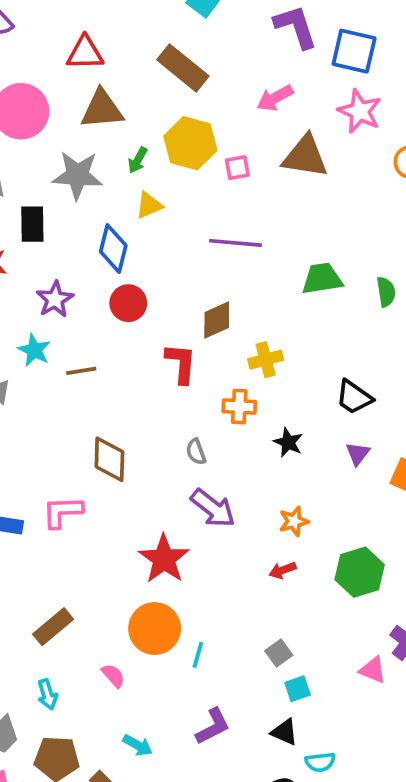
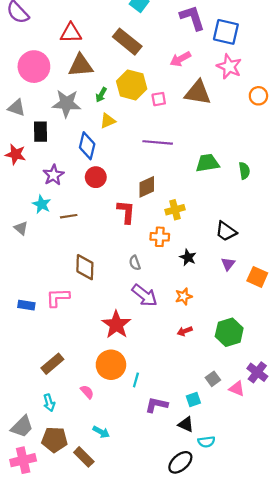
orange star: (294, 521) -> (184, 296), moved
gray square: (279, 653) -> (213, 379), moved
purple L-shape: (213, 726) -> (157, 405), moved, turned -140

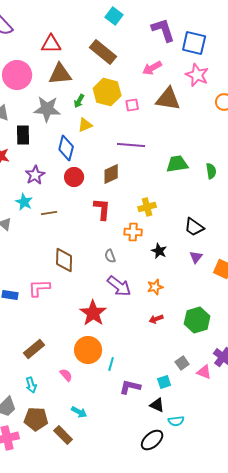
brown diamond: (147, 187) -> (111, 174), moved

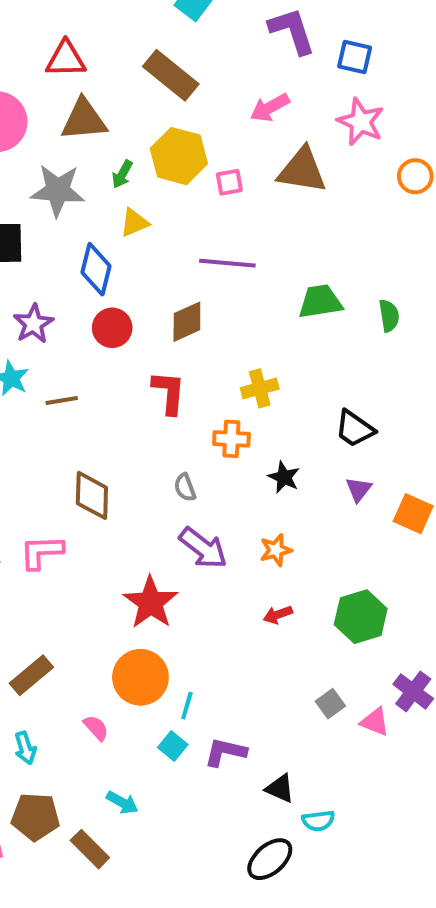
blue square: (194, 43) -> (355, 57), size x0.7
cyan square: (164, 382) -> (173, 746), moved, turned -32

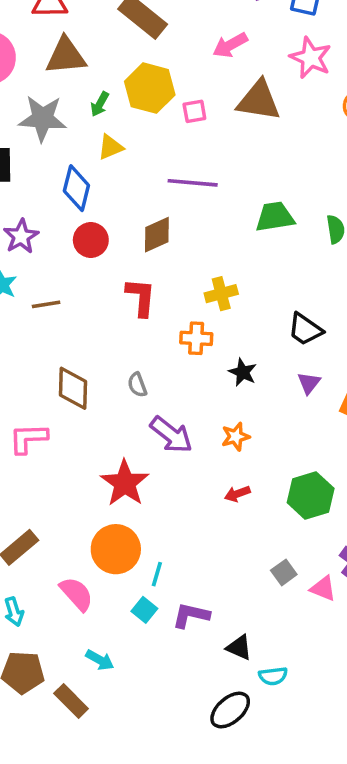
gray semicircle: (185, 487) -> (137, 385), moved
pink semicircle: (96, 728) -> (76, 594), size x1.5

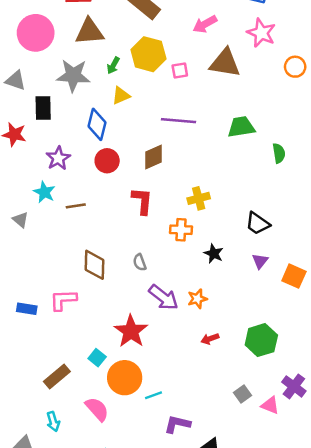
green trapezoid: (275, 217) -> (241, 127), moved
orange star: (236, 437) -> (197, 299), moved
cyan line: (157, 574) -> (153, 395), turned 54
cyan square: (144, 610) -> (97, 358), moved

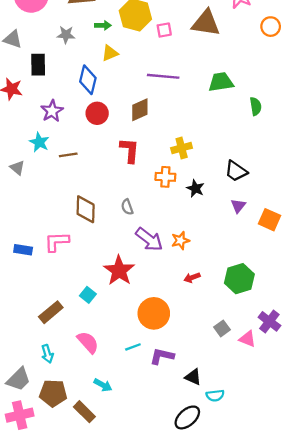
green arrow: (113, 65) -> (103, 25), turned -119
gray star: (73, 75) -> (66, 35), size x0.6
black star: (214, 254) -> (195, 188), moved
orange circle: (125, 378) -> (154, 313), moved
cyan line: (153, 395) -> (133, 347), moved

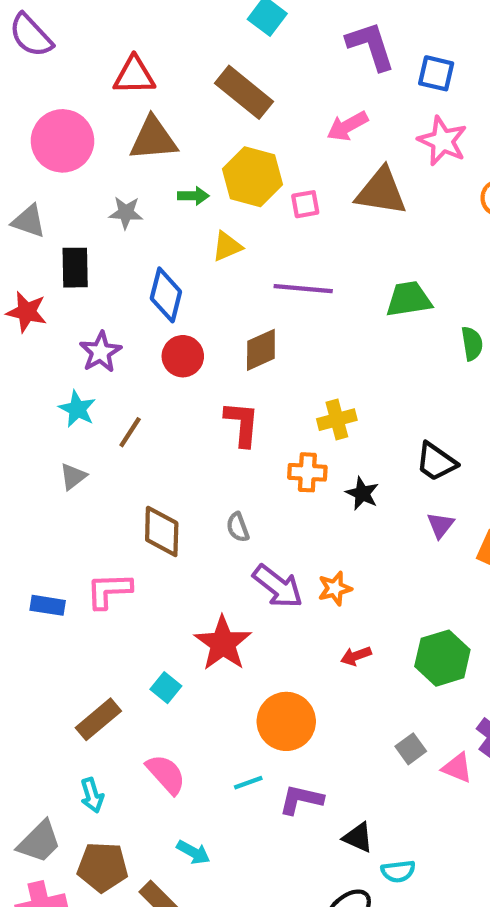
yellow triangle: (110, 53) -> (227, 246), moved
brown line: (68, 155) -> (130, 432), turned -48
gray triangle: (17, 168) -> (73, 477), moved, turned 42

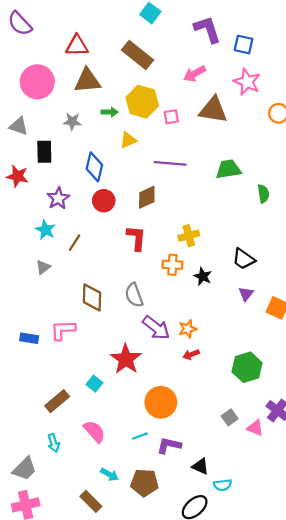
gray semicircle: (238, 527) -> (134, 295), size x1.5
red arrow: (356, 656) -> (191, 354), moved
brown pentagon: (103, 867) -> (144, 483), moved

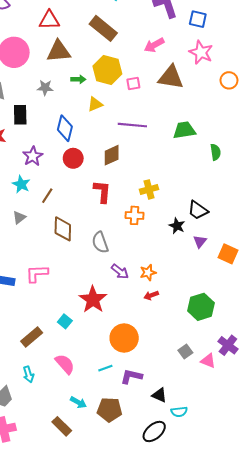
black star: (203, 276) -> (177, 226), moved
brown diamond: (92, 297) -> (63, 229), moved
purple arrow: (156, 328) -> (120, 272), size x0.7

